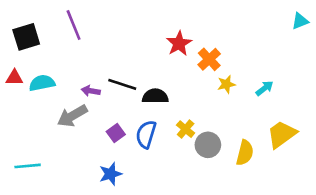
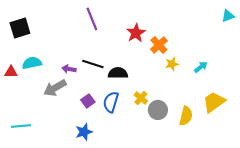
purple line: (74, 25) -> (92, 19), moved
red triangle: (14, 78) -> (11, 72), moved

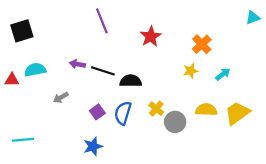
orange cross: (159, 45) -> (202, 44), moved
purple arrow: (69, 69) -> (77, 64), moved
gray arrow: (55, 88) -> (61, 97), size x0.6
yellow semicircle: (186, 116) -> (206, 110), moved, turned -102

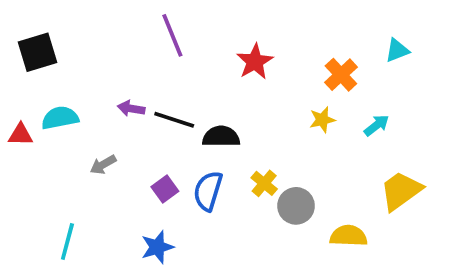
cyan triangle: (253, 18) -> (397, 50), moved
yellow semicircle: (206, 110) -> (348, 236), moved
cyan line: (23, 140) -> (67, 241), moved, turned -70

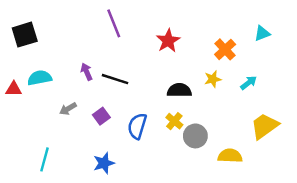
purple arrow: (131, 108) -> (87, 72), turned 56
black semicircle: (221, 137) -> (179, 90), moved
purple square: (165, 189) -> (101, 116), moved

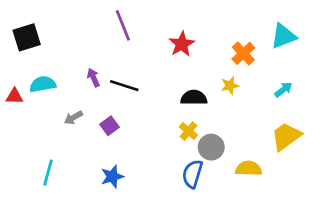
cyan triangle: (262, 33) -> (283, 36), size x1.5
cyan arrow: (249, 83) -> (283, 90), moved
blue semicircle: (137, 126) -> (192, 174), moved

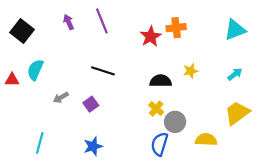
black square: (27, 37) -> (22, 31), turned -35
orange cross: (243, 53) -> (176, 28), moved, turned 36
purple arrow: (93, 78) -> (69, 22), moved
cyan semicircle: (43, 84) -> (35, 70), turned -55

